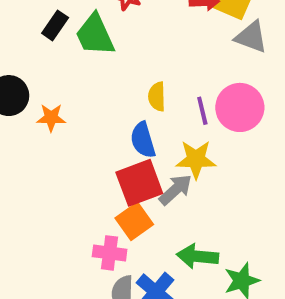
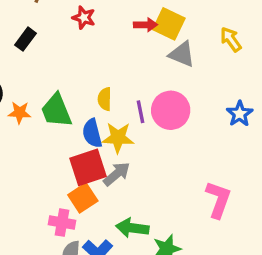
green trapezoid: (95, 35) -> (56, 111), moved
yellow star: (196, 159) -> (118, 138), moved

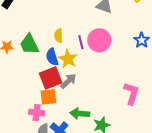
yellow star: (118, 138) -> (68, 59), turned 30
orange square: (83, 198) -> (48, 97), turned 30

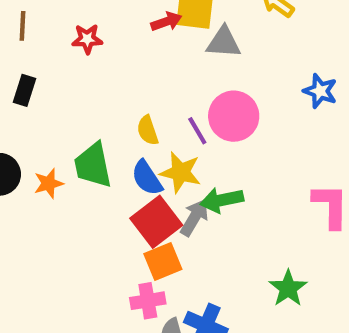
green trapezoid: (29, 44) -> (93, 165), turned 30
green arrow: (80, 114) -> (222, 200), moved

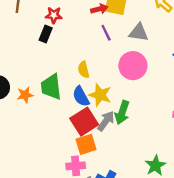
gray triangle: (224, 42) -> (139, 32), moved
black rectangle: (25, 90) -> (46, 34), moved
purple line: (197, 131) -> (106, 33), moved
green arrow: (222, 200) -> (122, 112), turned -65

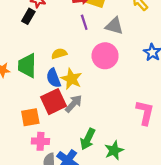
yellow semicircle: (84, 70) -> (59, 54), turned 80
green arrow: (122, 112) -> (88, 139), moved
orange square: (86, 144) -> (30, 117), moved

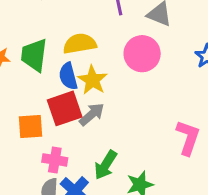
yellow semicircle: (59, 54) -> (80, 44), size x1.5
pink cross: (40, 141) -> (55, 160), moved

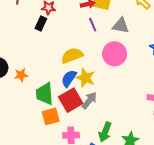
green trapezoid: (34, 55) -> (45, 94), moved
blue semicircle: (68, 76) -> (69, 78), turned 60

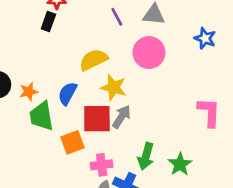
blue semicircle: (69, 78) -> (67, 93), moved
green trapezoid: (45, 94) -> (41, 116), moved
red square: (71, 100) -> (97, 119), turned 35

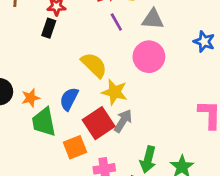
yellow semicircle: (93, 60) -> (94, 65), turned 72
red square: (97, 119) -> (99, 123), turned -32

